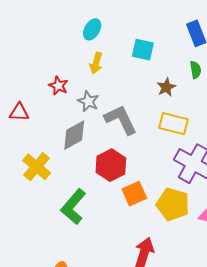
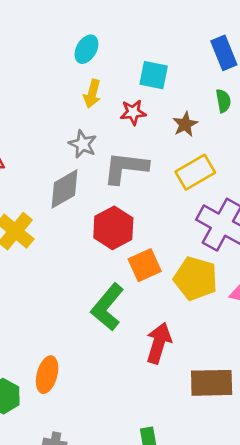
red star: (58, 86) -> (133, 112), moved, turned -30
gray L-shape: (121, 120) -> (126, 168), turned -57
yellow rectangle: (174, 124) -> (195, 172), turned -44
green L-shape: (73, 207) -> (108, 307), moved

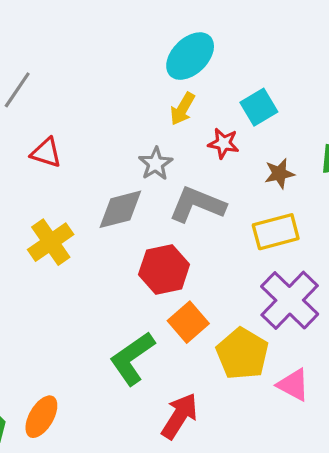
cyan ellipse: (86, 49) -> (190, 56), size x1.5
cyan square: (154, 75) -> (259, 107), turned 32
orange square: (145, 265) -> (188, 322), turned -32

